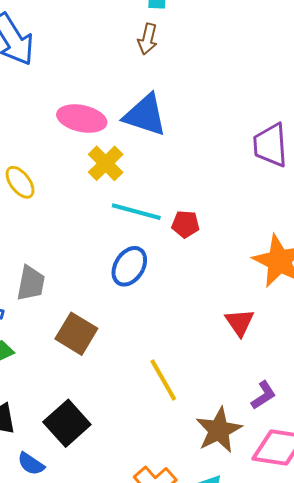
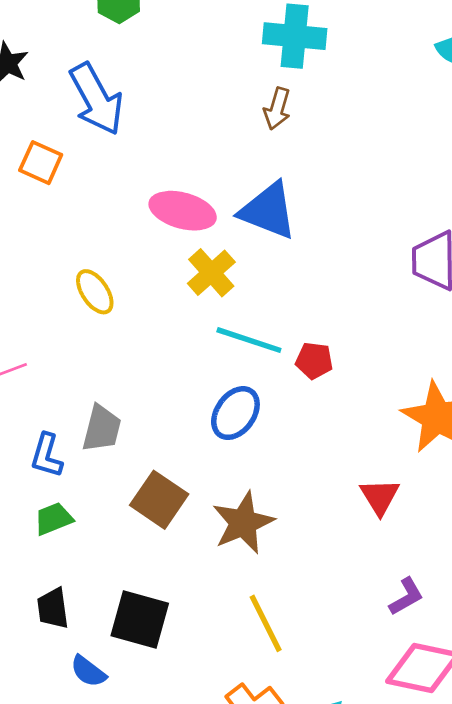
yellow line: (163, 380) -> (266, 623), moved
black square: (67, 423) -> (140, 619), turned -36
brown star: (219, 430) -> (243, 523), moved

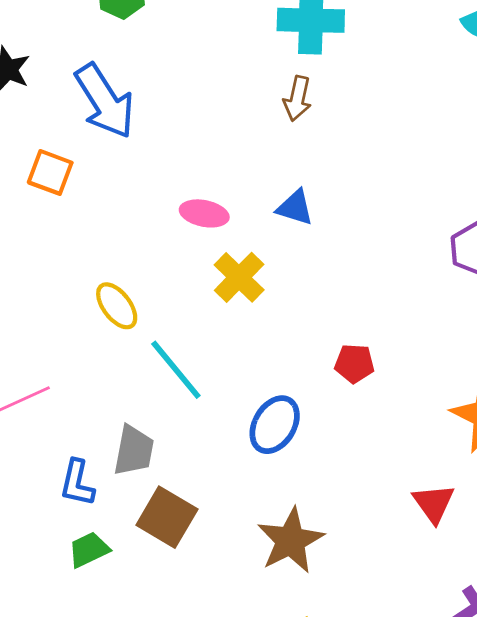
pink ellipse: (183, 211) -> (204, 213), size x0.7
blue triangle: (268, 211) -> (295, 208), size x0.6
cyan line: (249, 340) -> (176, 370), moved, turned 36
brown square: (159, 500) -> (167, 517), moved

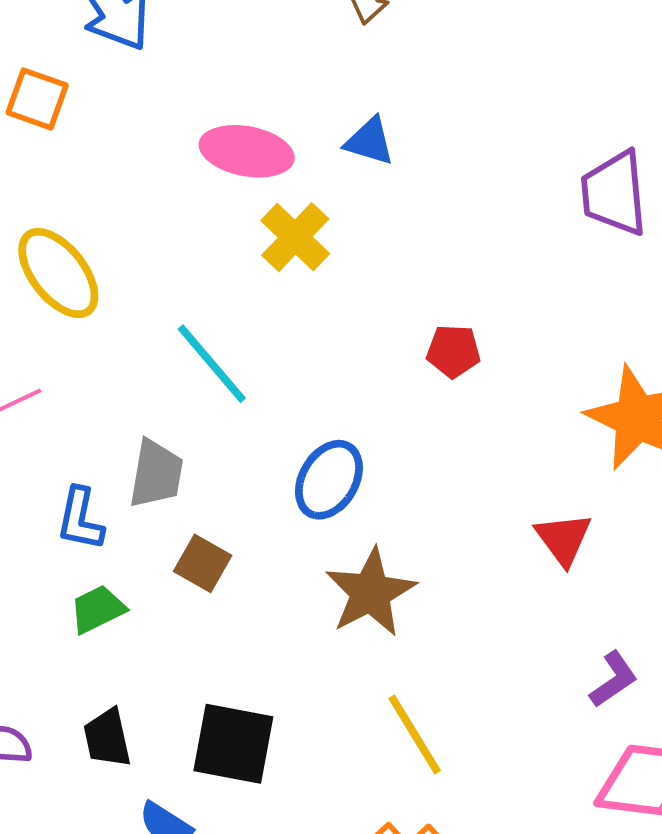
pink ellipse: (204, 213) -> (247, 151), size x1.4
yellow ellipse: (117, 306) -> (58, 273), moved, size x1.4
blue ellipse: (275, 425) -> (329, 480), moved
brown square: (167, 517) -> (203, 563), size x0.7

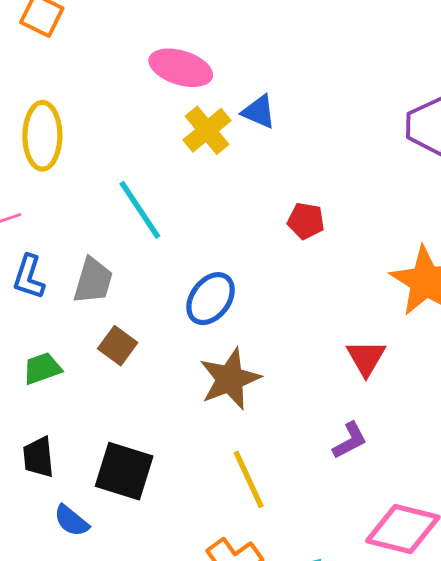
blue triangle: (370, 141) -> (259, 112), moved
yellow ellipse: (58, 273) -> (42, 136), turned 32
blue L-shape: (80, 519) -> (29, 277), moved
purple L-shape: (614, 679) -> (350, 440), moved

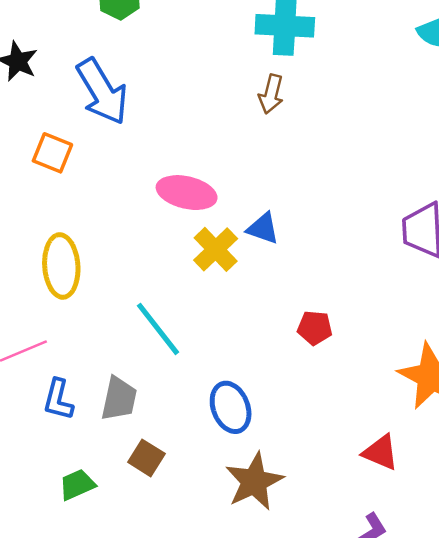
blue ellipse: (211, 299) -> (231, 407), turned -54
red triangle: (366, 358) -> (381, 452), turned -33

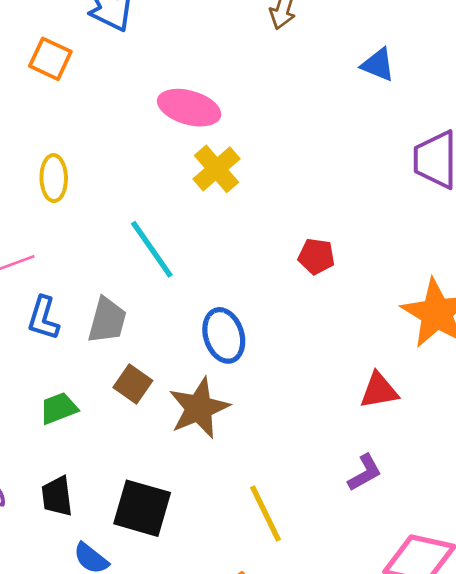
blue triangle: (263, 228) -> (378, 65), moved
yellow ellipse: (61, 266) -> (54, 178), size x0.7
red triangle: (381, 452) -> (379, 391), turned -36
brown star: (254, 481) -> (199, 408), moved

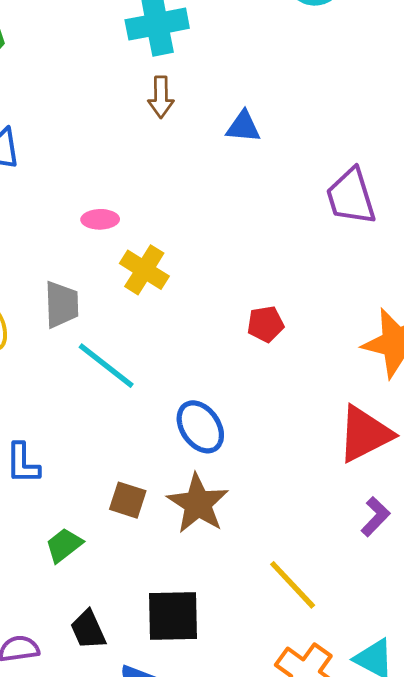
blue triangle: (378, 65) -> (243, 127), moved
pink ellipse: (189, 108) -> (100, 219), size x0.6
gray trapezoid: (107, 320) -> (62, 304), moved
red triangle: (379, 391) -> (365, 434), size x1.5

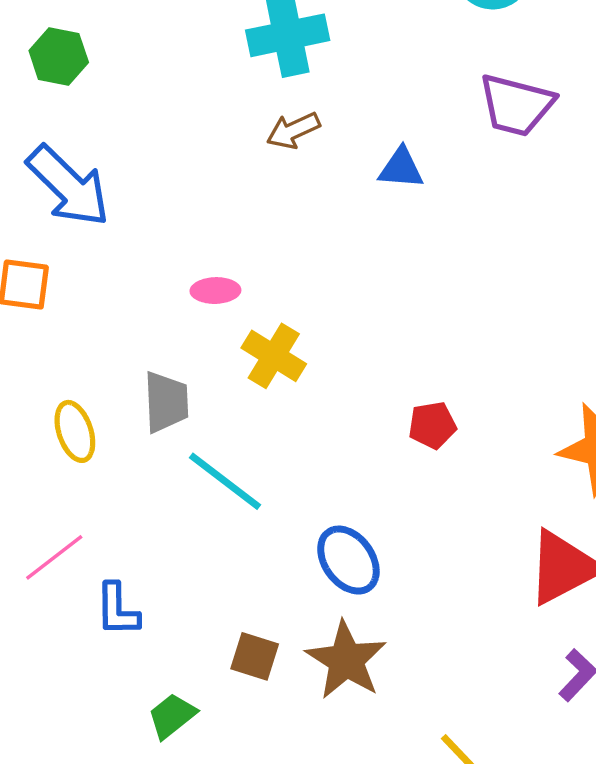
brown arrow: (161, 97) -> (293, 130), turned 66
purple trapezoid: (351, 197) -> (516, 105), moved, turned -58

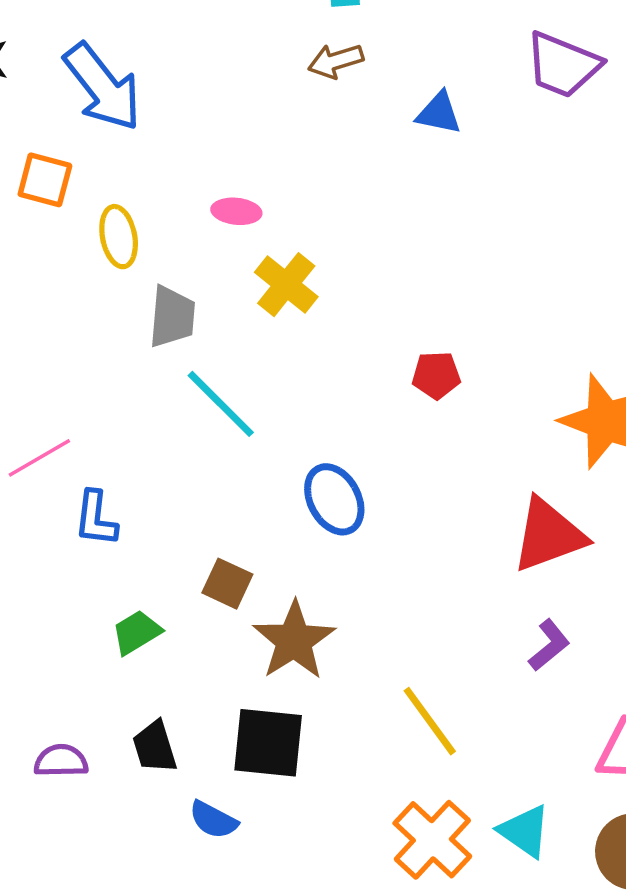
yellow ellipse: (75, 431) -> (119, 237), moved
brown star: (346, 660) -> (294, 641), moved

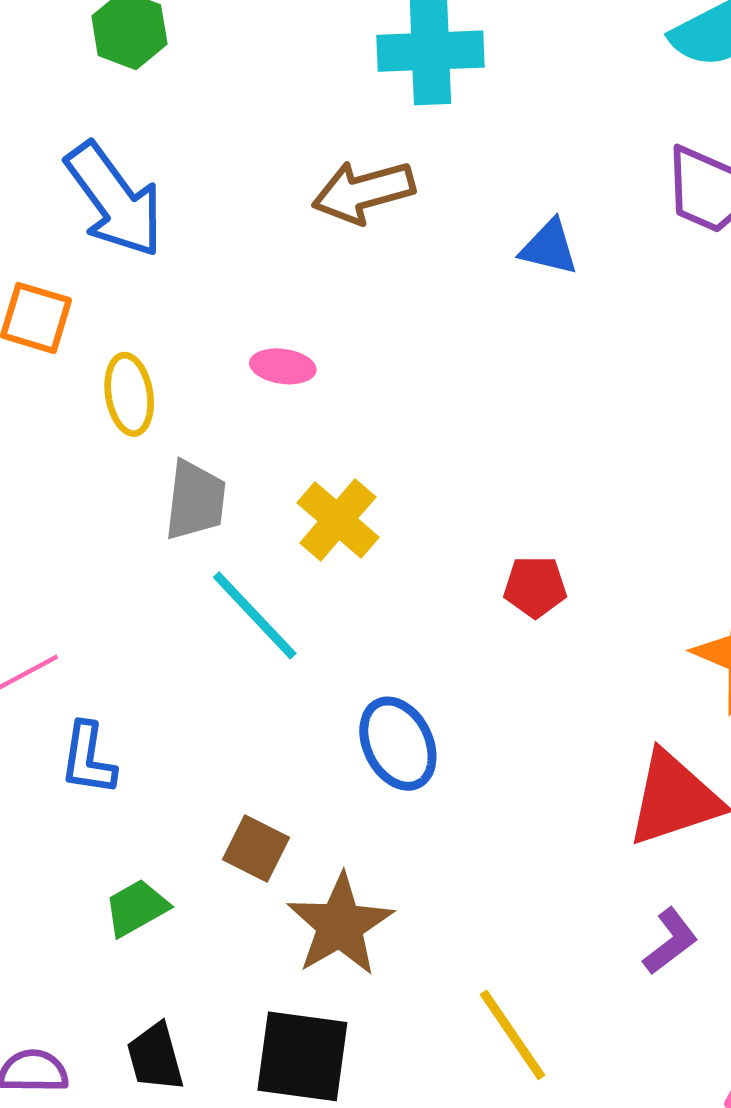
brown arrow: (336, 61) -> (363, 192), moved, size x1.4
yellow cross: (286, 285) -> (338, 520), moved

